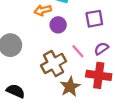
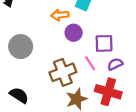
purple square: (94, 19) -> (104, 43), moved

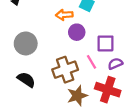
black semicircle: (19, 95) -> (26, 80), moved

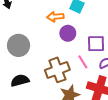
black semicircle: (26, 80) -> (20, 81), turned -48

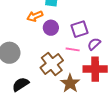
pink line: (83, 62) -> (73, 49), turned -32

